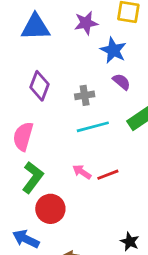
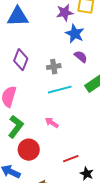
purple star: (86, 23) -> (65, 13), moved
red line: (108, 175) -> (71, 159), moved

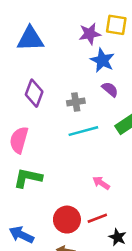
pink arrow: (52, 123) -> (101, 183), moved
green L-shape: (16, 127) -> (28, 178), turned -115
red circle: (29, 150) -> (67, 220), moved

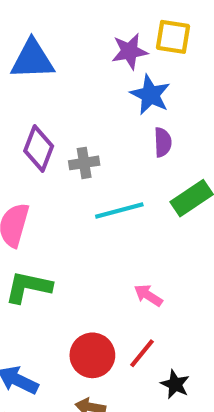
purple semicircle: (110, 89) -> (163, 142), turned 48
gray cross: (76, 102) -> (84, 163), moved
red line: (97, 218) -> (142, 353), turned -30

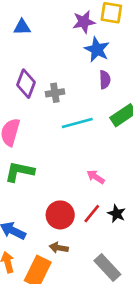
blue triangle: (32, 60) -> (22, 27), size x0.6
black star: (175, 384) -> (117, 214), moved

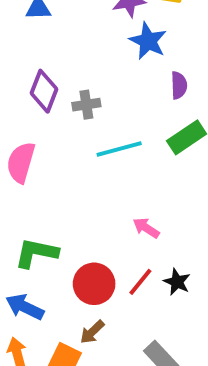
purple semicircle: (105, 80) -> (179, 85), moved
green L-shape: (19, 172) -> (36, 253), moved
brown arrow: (59, 248) -> (92, 332), turned -54

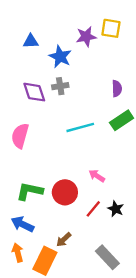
blue star: (148, 41) -> (60, 57), moved
purple diamond: (44, 91) -> (34, 92), turned -40
gray cross: (86, 105) -> (60, 86), moved
red circle: (94, 284) -> (65, 192), moved

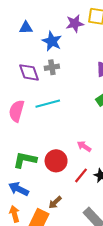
cyan line: (80, 127) -> (48, 104), moved

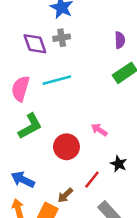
green L-shape: (25, 160) -> (30, 126), moved, turned 140
red line: (81, 175) -> (92, 180), moved

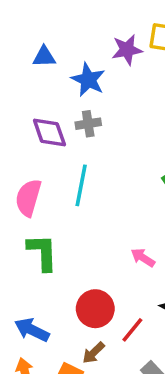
cyan line: (57, 80) -> (81, 185), turned -64
green L-shape: (30, 126) -> (42, 252), turned -64
red circle: (66, 147) -> (95, 309), moved

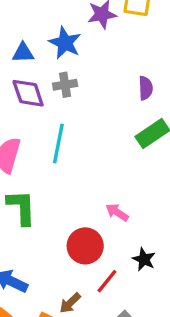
blue triangle: (44, 57) -> (23, 53), moved
red circle: (95, 309) -> (85, 246), moved

